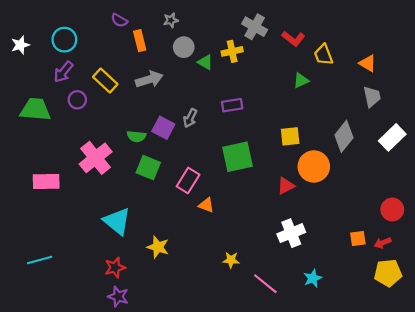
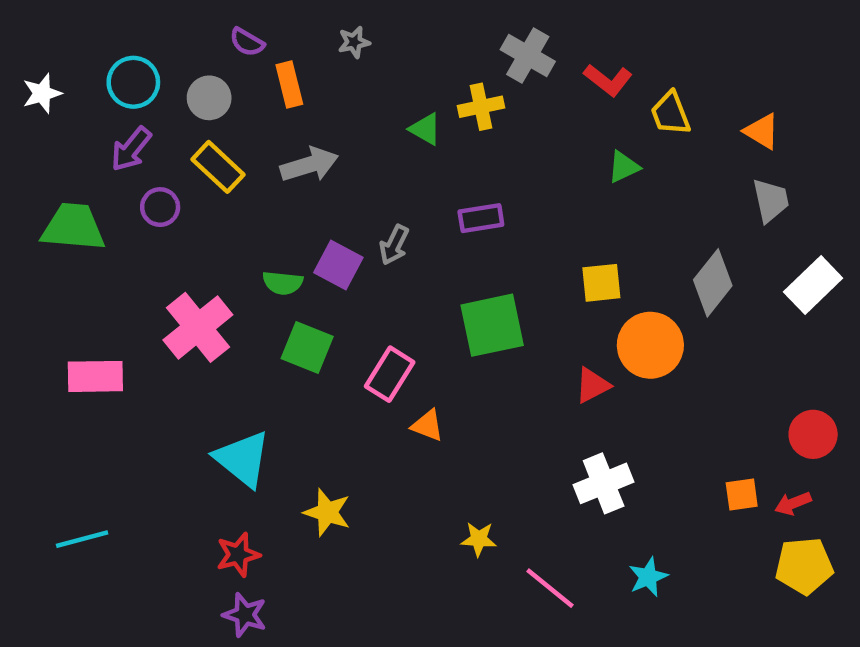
gray circle: (184, 47) -> (209, 98), moved

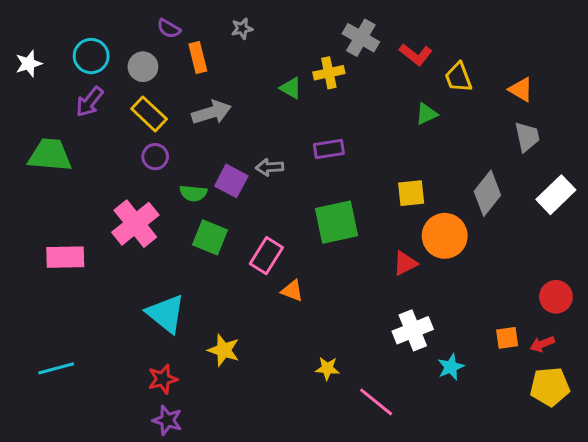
purple circle: (160, 207) -> (155, 157), moved
gray arrow: (394, 245) -> (269, 167), turned 60
cyan star: (648, 577) -> (451, 367), moved

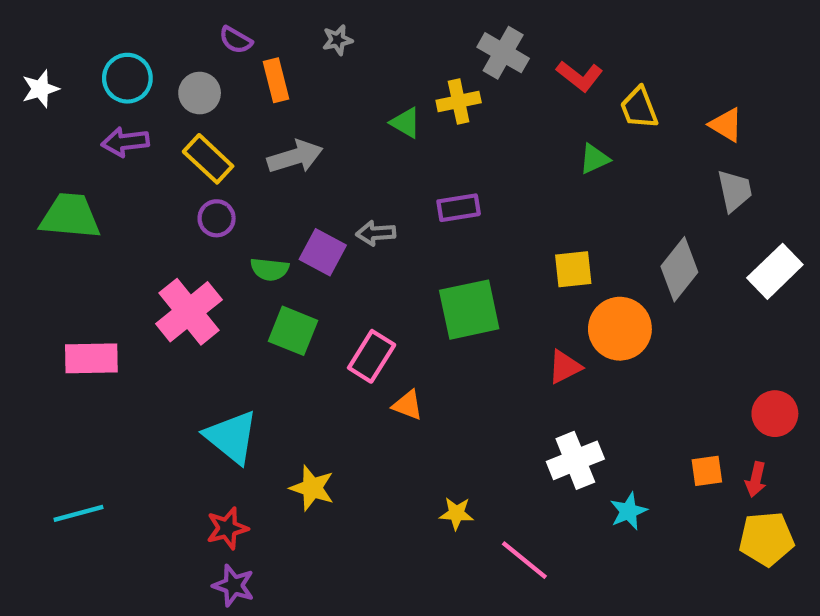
purple arrow: (90, 102) -> (125, 142), turned 44
red arrow: (542, 344) -> (756, 479), turned -55

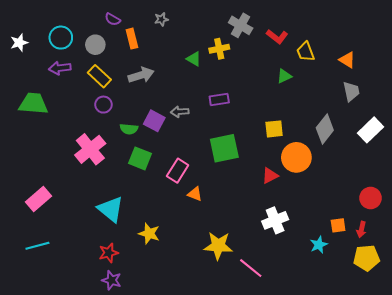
pink rectangle: (91, 358) -> (38, 199), moved, turned -40
cyan star: (628, 511) -> (319, 245), moved
yellow star: (456, 513) -> (218, 246), size x1.8

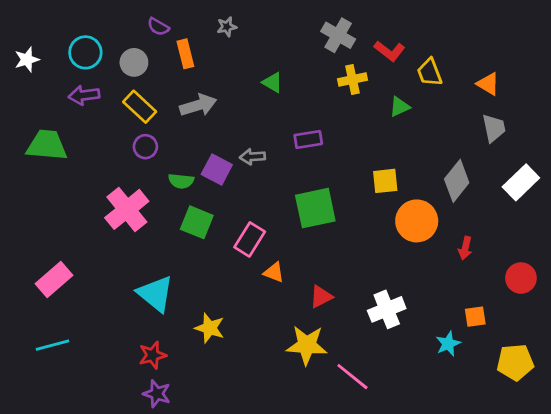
yellow cross: (219, 49) -> (352, 80), moved
red triangle: (270, 176) -> (321, 297), moved
red arrow: (361, 229) -> (465, 248), moved

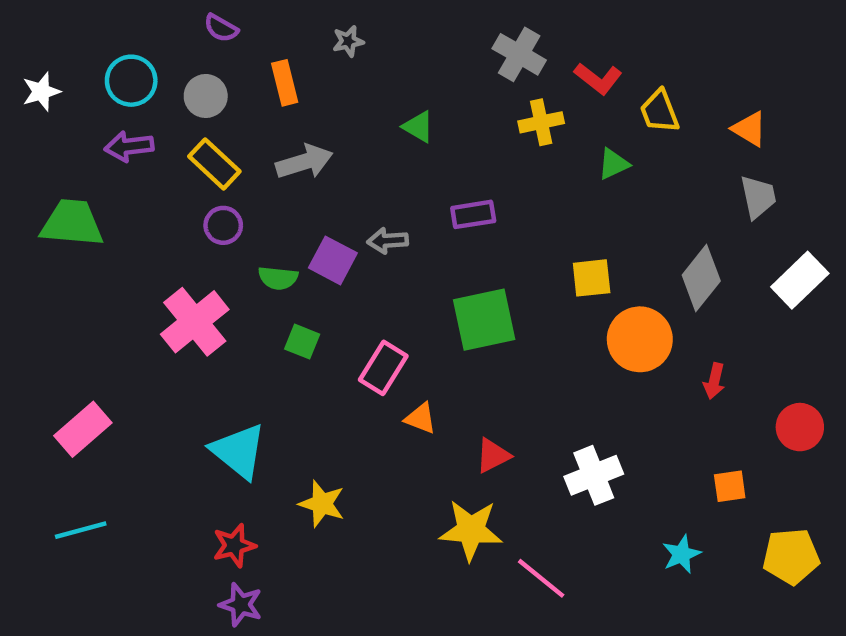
purple semicircle: (158, 27) -> (221, 28), moved
green square: (197, 222) -> (302, 342), size x0.7
cyan star: (448, 344) -> (681, 554), moved

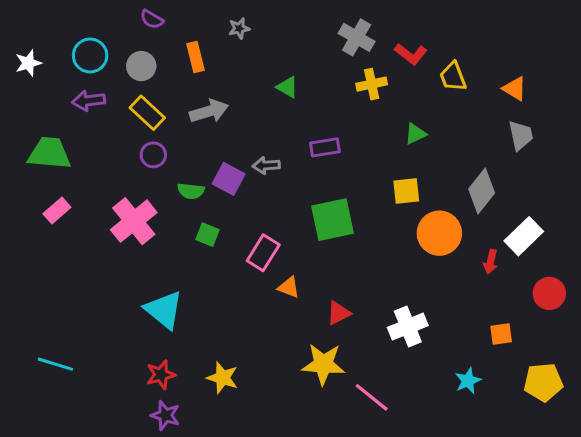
green triangle: (613, 164) -> (415, 134), moved
white rectangle: (800, 280) -> (524, 236), moved
pink rectangle: (83, 429) -> (57, 211), moved, size x0.7
yellow star: (322, 504) -> (223, 378), moved
cyan line: (81, 530) -> (55, 364), turned 32

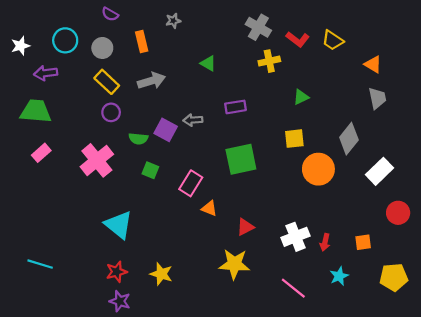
yellow trapezoid: (453, 77) -> (333, 40), moved, turned -35
purple arrow: (89, 101) -> (46, 73), moved
red arrow: (491, 262) -> (325, 242), moved
pink line: (372, 397) -> (293, 288), moved

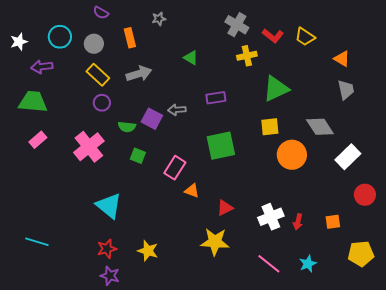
green triangle: (301, 97) -> (276, 89), size x1.8
gray diamond: (349, 139) -> (320, 127), turned -72
cyan star: (339, 276) -> (308, 264), moved

